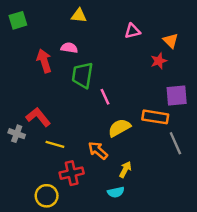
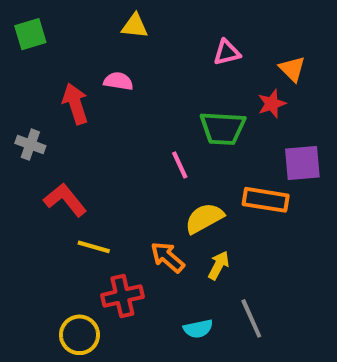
green trapezoid: (82, 75) -> (223, 128), moved, turned -96
gray cross: (17, 134) -> (30, 145), moved
gray line: (175, 143) -> (251, 318), moved
yellow arrow: (125, 170) -> (219, 265), moved

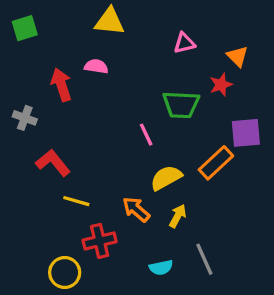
yellow triangle: (135, 26) -> (110, 21), size x1.4
orange rectangle: (266, 200) -> (216, 163), turned -52

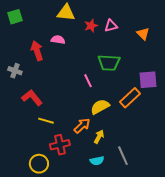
red star: (221, 85) -> (91, 26), moved
orange arrow: (136, 209) -> (82, 126), turned 96
yellow arrow: (178, 216) -> (99, 137), moved

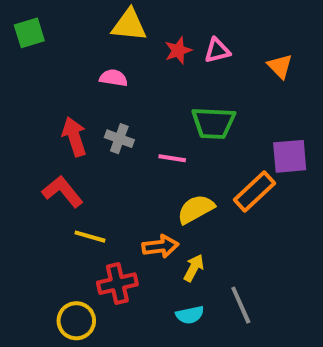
red arrow: (37, 51) -> (74, 137), moved
gray cross: (15, 71) -> (119, 139), moved
pink line: (88, 81) -> (172, 158), turned -56
orange arrow: (82, 126) -> (160, 246), turned 36

